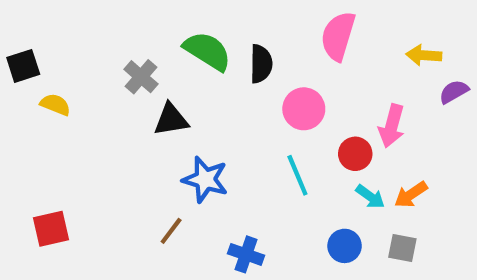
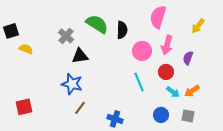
yellow arrow: (424, 55) -> (198, 26), turned -56
purple semicircle: (454, 92) -> (188, 58), moved, turned -40
pink arrow: (392, 126) -> (167, 45), moved
blue star: (205, 179) -> (72, 84), moved

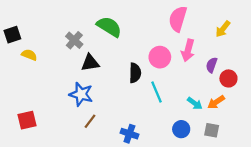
black semicircle: (122, 30) -> (135, 73), moved
red circle: (166, 72) -> (228, 78), moved

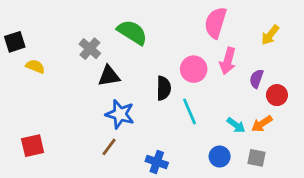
blue star: (81, 94) -> (120, 114), moved

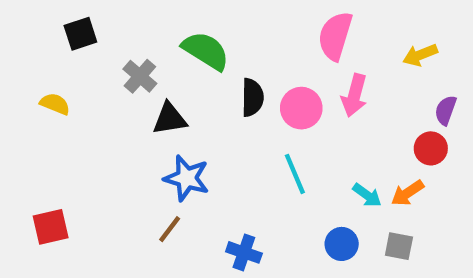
yellow arrow: (270, 35) -> (420, 55), turned 30
black square: (15, 42) -> (80, 34), moved
purple semicircle: (256, 79) -> (446, 110), moved
black semicircle: (164, 88) -> (252, 97), moved

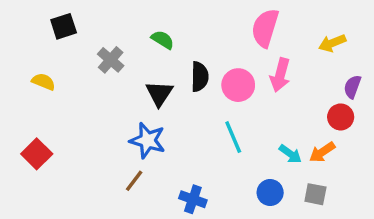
green semicircle: (206, 51) -> (163, 40), size x0.6
black triangle: (170, 119) -> (159, 93), moved, turned -48
red square: (51, 227) -> (37, 154), moved, turned -32

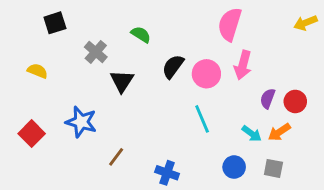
yellow arrow: (332, 43) -> (305, 23), moved
black semicircle: (200, 77) -> (173, 67), turned -145
purple semicircle: (352, 87) -> (268, 99), moved
black triangle: (159, 93) -> (122, 81), moved
blue star: (148, 140) -> (81, 122), moved

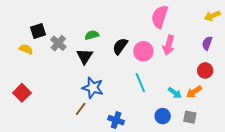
black square: (55, 23) -> (38, 31), moved
green semicircle: (141, 34) -> (92, 35), moved, turned -48
gray cross: (96, 52) -> (58, 43), moved
purple semicircle: (268, 99) -> (207, 43), moved
blue star: (81, 122) -> (93, 88), moved

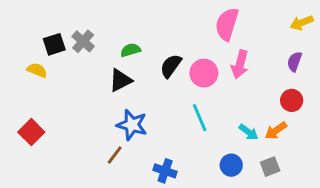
gray cross: (58, 43) -> (83, 41), moved
black triangle: (85, 56) -> (120, 80), turned 30
gray square: (190, 117) -> (270, 167), turned -32

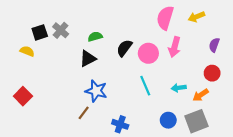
yellow arrow: (302, 23) -> (196, 17), moved
cyan arrow: (248, 132) -> (179, 88), moved, turned 136
gray square: (270, 167) -> (196, 121), size x1.6

